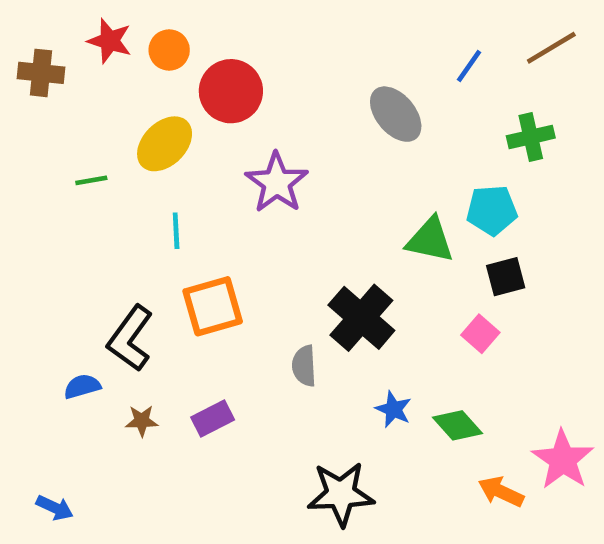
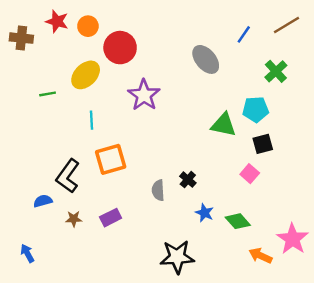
green cross: (531, 137) -> (276, 71), turned -30
black cross: (361, 318) -> (188, 180), moved, size x0.5
blue arrow: (55, 508) -> (27, 253), moved, turned -144

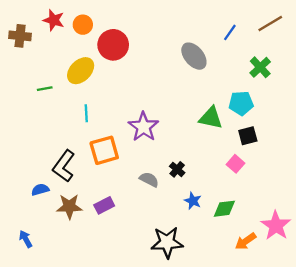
purple star: (144, 95) -> (143, 127), moved
gray semicircle: (158, 190) -> (149, 180), turned 120
brown star: (74, 219) -> (69, 206), size x1.6
green diamond: (238, 221) -> (224, 209), turned -55
orange arrow: (260, 256) -> (246, 241), turned -60

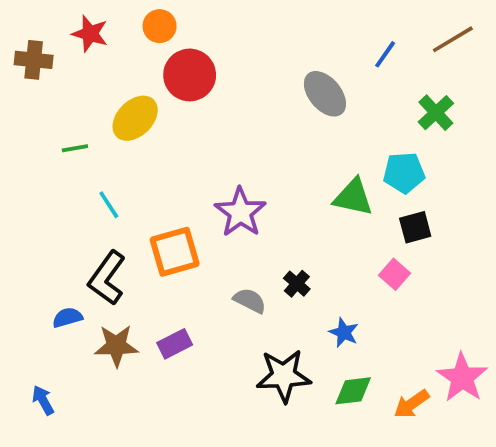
orange circle: (83, 25) -> (160, 26), moved
cyan line: (86, 113) -> (109, 205), moved, turned -30
blue star: (193, 201) -> (344, 333), moved
green diamond: (224, 209) -> (353, 391), moved
black star: (167, 242) -> (284, 376), moved

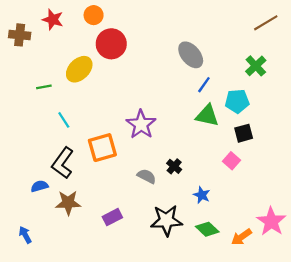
blue line: (385, 54) -> (204, 85), moved
purple rectangle: (175, 344) -> (112, 217), moved
green diamond: (353, 391) -> (207, 229), turned 50

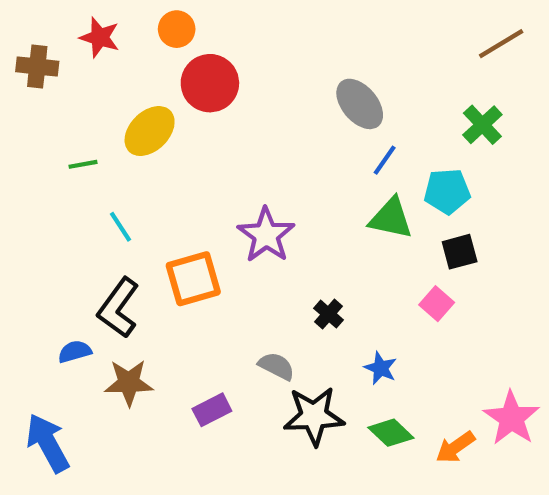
gray semicircle: (147, 176) -> (276, 366), moved
blue arrow: (25, 235) -> (48, 443), size x1.8

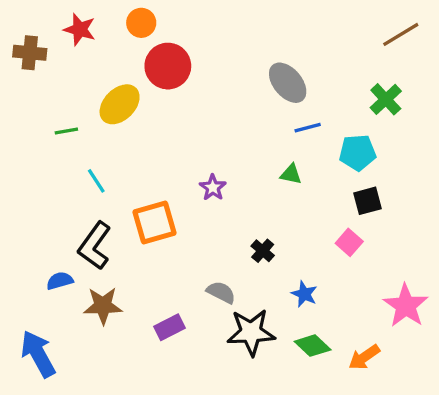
blue line: (385, 160) -> (308, 128), turned 40
green triangle: (391, 218) -> (291, 174), moved, size x0.6
purple star: (266, 235) -> (213, 188), size x0.6
pink star: (512, 418) -> (406, 306), moved

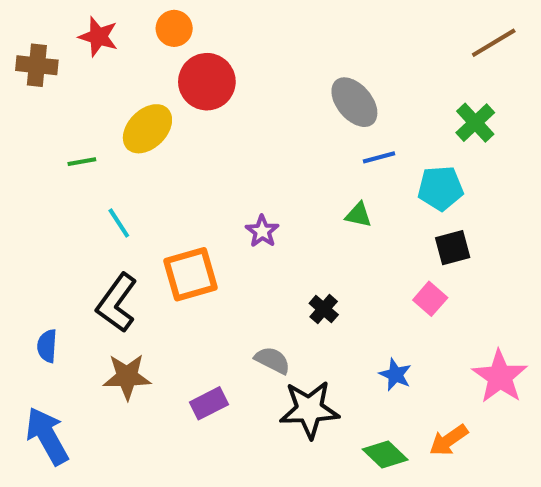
blue semicircle: (60, 281) -> (47, 346), moved, turned -70
blue star: (304, 294) -> (395, 375), moved
green diamond: (313, 346) -> (385, 454), moved

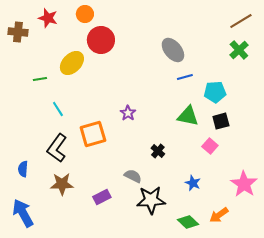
green cross: (475, 123) -> (239, 50), moved
green triangle: (358, 215) -> (188, 116), moved, size x1.6

